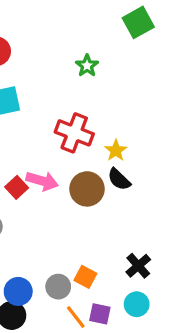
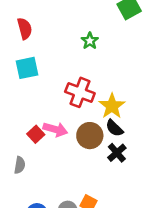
yellow star: (116, 151) -> (112, 106), size x1.5
black cross: (138, 266) -> (117, 153), moved

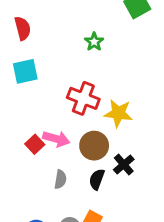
yellow star: (112, 106) -> (118, 113), turned -30
black semicircle: (114, 128) -> (97, 179), moved, turned 66
gray semicircle: (20, 165) -> (60, 179), moved

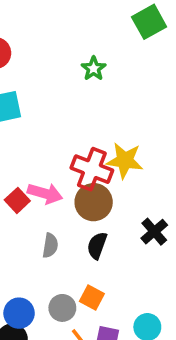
red cross: (83, 98) -> (92, 169), moved
black cross: (124, 164) -> (154, 232), moved

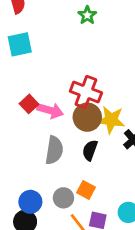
yellow star: (125, 161) -> (111, 120), moved
red square: (17, 200) -> (29, 104), moved
gray semicircle: (50, 245) -> (54, 150), size x1.5

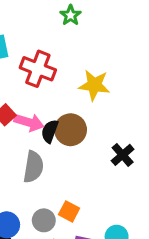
red cross: (86, 92) -> (38, 69), moved
yellow star: (111, 120) -> (94, 85), moved
black semicircle: (90, 150) -> (50, 131), moved

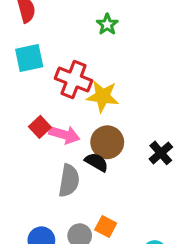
yellow star: (94, 85) -> (103, 96), moved
black semicircle: (50, 131) -> (97, 162), moved, turned 100
black cross: (123, 155) -> (161, 153), moved

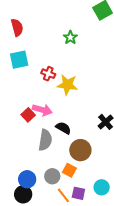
red cross: (74, 80) -> (48, 74), size x0.6
red square: (40, 127) -> (28, 115), moved
brown circle: (107, 142) -> (80, 150), moved

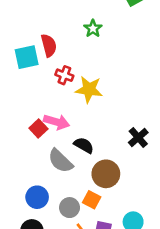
red semicircle: (17, 27) -> (49, 45), moved
gray semicircle: (45, 140) -> (60, 161), turned 125
blue circle: (27, 179) -> (37, 197), moved

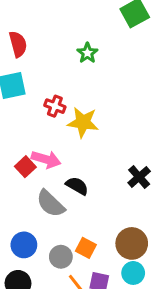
red semicircle: (49, 45) -> (18, 44), moved
brown circle: (106, 174) -> (132, 243), moved

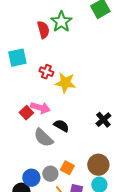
red semicircle: (18, 44) -> (43, 30), moved
green star: (87, 53) -> (61, 22), moved, size x1.5
blue circle: (24, 245) -> (31, 178), moved

